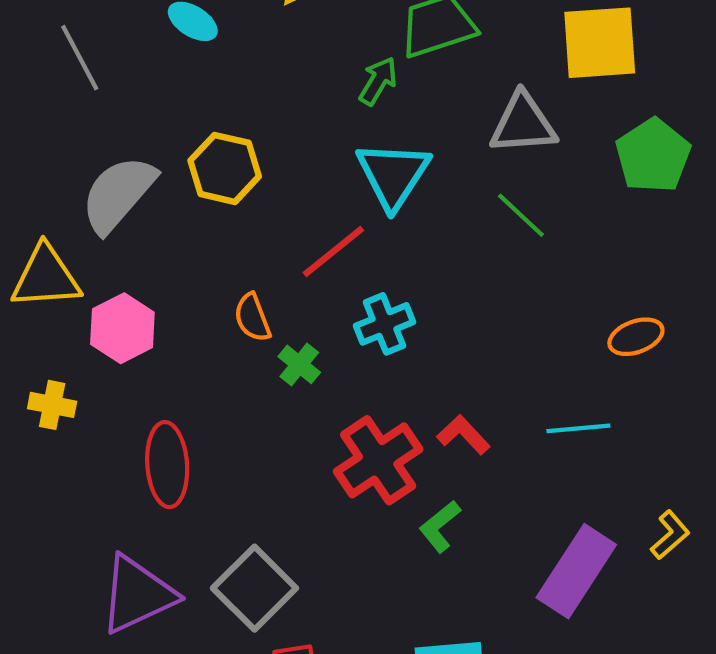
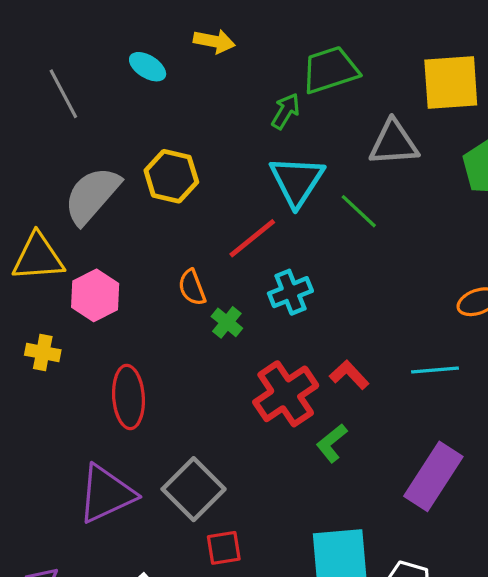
green line: (521, 215) -> (359, 211), moved

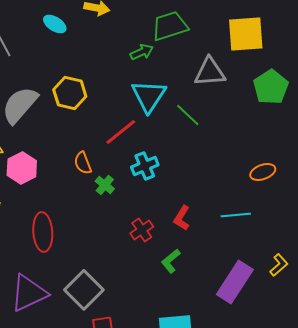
green arrow: (286, 111) -> (142, 52), turned 35
red L-shape: (349, 375) -> (182, 218), turned -105
red cross: (286, 394) -> (142, 230), size x0.6

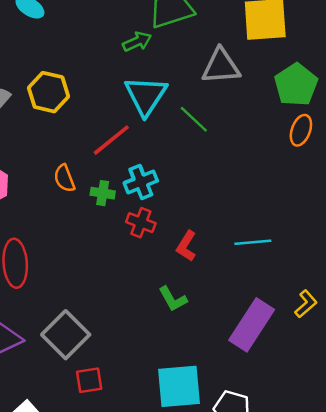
orange ellipse: (263, 172) -> (301, 130), moved, turned -50
green cross: (105, 185) -> (103, 193), moved, turned -30
red cross: (142, 230) -> (141, 223), moved, turned -35
green L-shape: (171, 261) -> (173, 299), turned -80

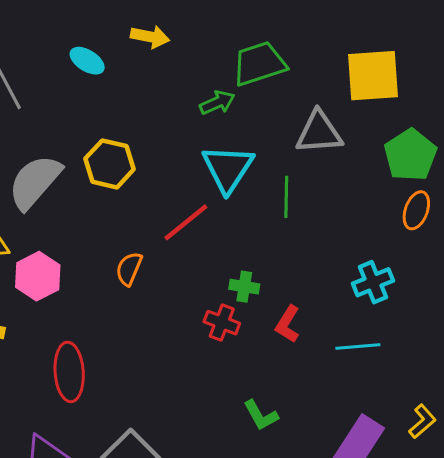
green line: (194, 119) -> (286, 197), turned 48
orange semicircle: (64, 178) -> (129, 269), turned 44
cyan cross: (141, 182) -> (373, 282), moved
green cross: (103, 193) -> (244, 287), moved
red L-shape: (186, 246) -> (288, 324), moved

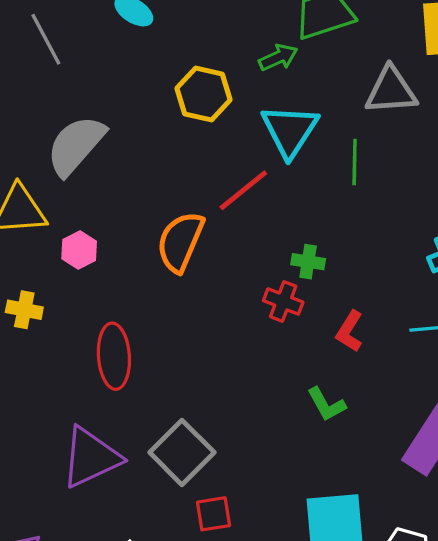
yellow hexagon: (110, 164) -> (204, 94), moved
orange semicircle: (129, 269) -> (180, 242), size x1.6
pink hexagon: (38, 276) -> (79, 250), size x0.7
red L-shape: (288, 324) -> (350, 331), moved

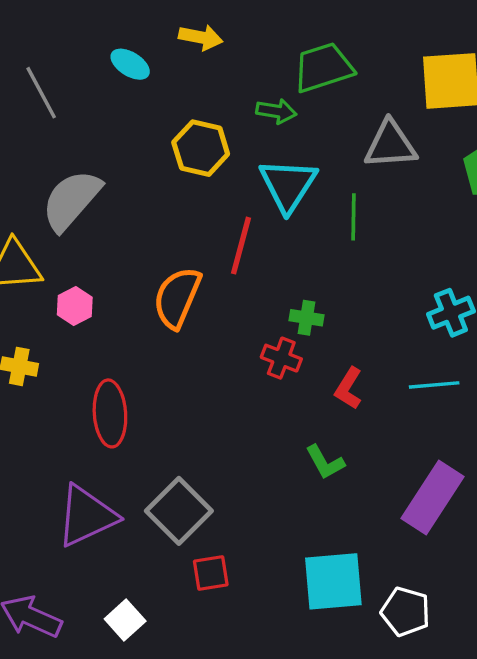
green arrow: (278, 57) -> (276, 111), turned 33
red line: (243, 190) -> (241, 246), turned -36

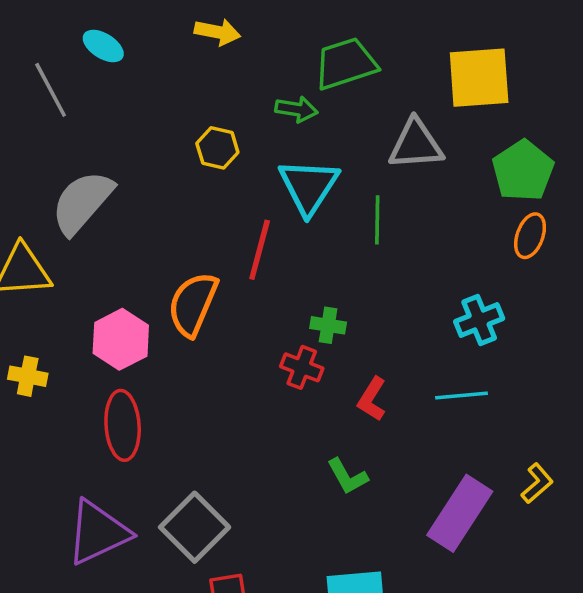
cyan ellipse: (130, 64) -> (103, 46), moved
yellow hexagon: (201, 148) -> (217, 148), size x0.7
pink hexagon: (75, 306) -> (121, 339), moved, size x1.5

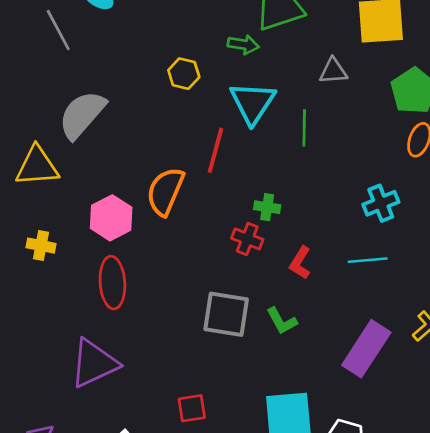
gray triangle: (416, 144) -> (333, 71), size x0.7
gray square: (195, 527) -> (226, 314), moved, turned -36

